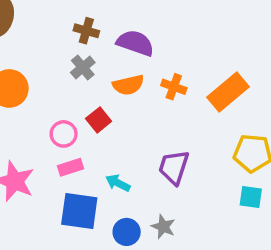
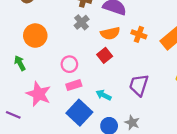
red square: (99, 120) -> (105, 55), moved
blue square: (79, 211) -> (79, 113), turned 35

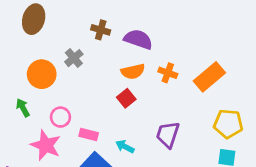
gray cross: (82, 22) -> (74, 58), moved
pink circle: (69, 64) -> (60, 117), moved
pink rectangle: (74, 85) -> (89, 135), turned 32

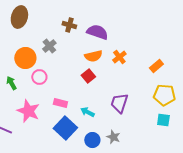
orange cross: (168, 73) -> (119, 57), turned 32
orange rectangle: (209, 77) -> (156, 66), moved, size x0.6
pink circle: (60, 117) -> (39, 77), moved

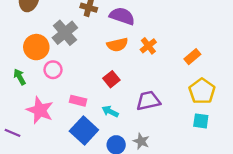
gray cross: (49, 46) -> (65, 33), size x1.5
red square: (88, 76) -> (111, 79), moved
yellow pentagon: (164, 95) -> (202, 91), turned 30
purple trapezoid: (119, 103) -> (148, 101), turned 60

